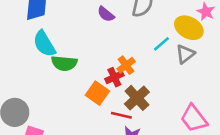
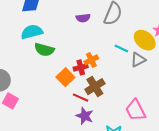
purple semicircle: (106, 14) -> (83, 18), turned -56
cyan semicircle: (44, 44) -> (32, 32), turned 95
cyan line: (161, 44) -> (121, 49), turned 56

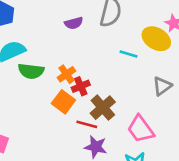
orange cross: (91, 60) -> (66, 74), moved
gray triangle: (138, 60) -> (162, 86), moved
pink trapezoid: (136, 110) -> (141, 129), moved

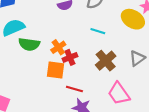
cyan line: (128, 54) -> (98, 31), moved
orange square: (63, 102) -> (55, 70), turned -30
brown cross: (103, 108) -> (106, 61), moved

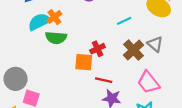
cyan line: (98, 31) -> (124, 21), turned -40
orange cross: (58, 47) -> (54, 17), moved
gray triangle: (137, 58) -> (155, 44), moved, turned -42

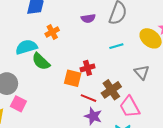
cyan semicircle: (39, 22) -> (26, 47), moved
green semicircle: (56, 38) -> (41, 61), moved, turned 30
brown cross: (134, 50) -> (111, 90), moved

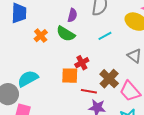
purple semicircle: (88, 18) -> (72, 15), turned -56
cyan semicircle: (26, 47) -> (28, 79), moved
green semicircle: (41, 61) -> (66, 34), moved

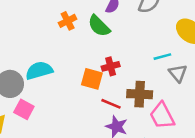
cyan line: (105, 36) -> (162, 57), moved
brown cross: (109, 79) -> (140, 94), turned 36

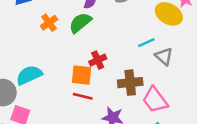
green semicircle: (99, 26) -> (80, 23), turned 105
red line: (111, 104) -> (83, 96), moved

